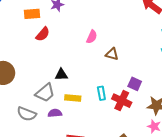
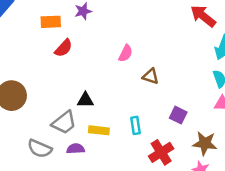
red cross: (122, 101) -> (161, 152), moved, turned 30

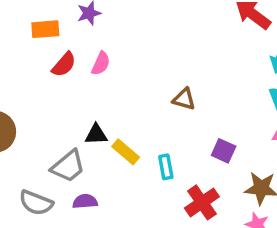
pink semicircle: (126, 53) -> (101, 63), moved
yellow rectangle: (99, 130) -> (126, 152), moved, turned 36

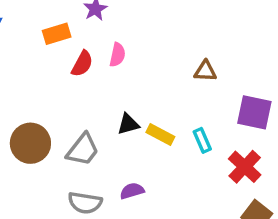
purple square: (224, 151) -> (254, 112), size x1.5
gray trapezoid: (68, 166) -> (83, 150), moved

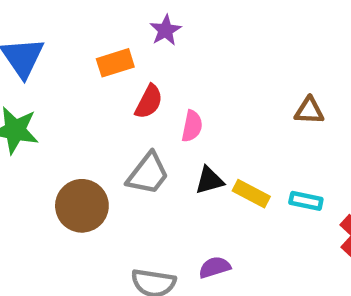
pink semicircle: (117, 55) -> (192, 126), moved
cyan rectangle: (202, 140) -> (306, 201), turned -55
gray trapezoid: (83, 150) -> (148, 174), moved

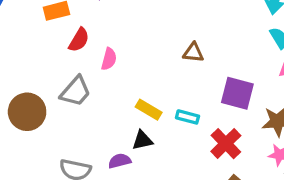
black triangle: (209, 180) -> (142, 140), moved

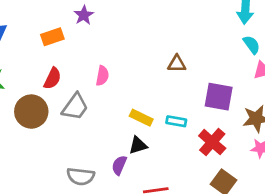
red semicircle: (79, 40) -> (52, 78), moved
brown circle: (27, 112) -> (31, 112), moved
purple semicircle: (120, 161) -> (119, 165), turned -48

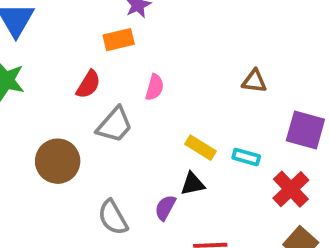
orange rectangle: (52, 37) -> (119, 40), moved
brown circle: (31, 112) -> (58, 161), moved
gray semicircle: (81, 176) -> (113, 217), turned 48

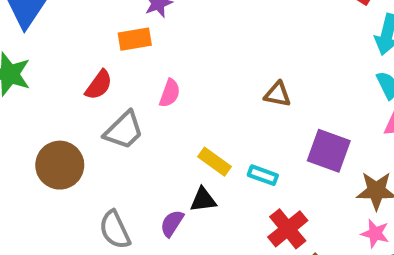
red cross: (291, 189) -> (288, 229), moved

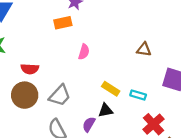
red semicircle: (99, 85) -> (30, 69), moved, turned 60
gray trapezoid: (124, 130) -> (60, 95), moved

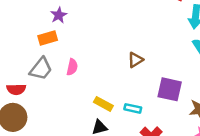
brown triangle: (144, 49) -> (135, 60), turned -35
gray trapezoid: (60, 95) -> (41, 69), moved

